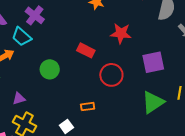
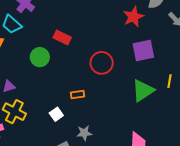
red star: (121, 33) -> (133, 17), moved, turned -30
red rectangle: (86, 50) -> (62, 37), moved

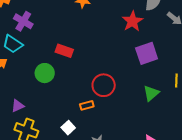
red circle: (102, 63) -> (104, 85), moved
green triangle: (143, 90) -> (151, 93), size x0.7

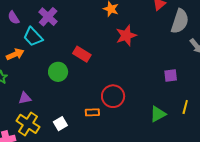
red star: (132, 21) -> (126, 35), moved
purple square: (147, 53) -> (171, 76), moved, size x0.6
white square: (68, 128) -> (60, 124), moved

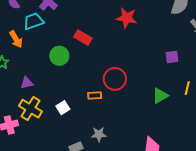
red star: (126, 35) -> (127, 18), turned 30
cyan trapezoid: (33, 37) -> (33, 21), turned 115
orange arrow: (15, 54) -> (16, 39), turned 84

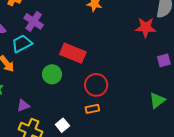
red star: (127, 18) -> (146, 27), moved
red rectangle: (83, 38) -> (73, 53), size x1.4
red circle: (115, 79) -> (96, 85), moved

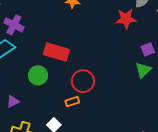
green triangle: (157, 100) -> (143, 70), moved
purple triangle: (23, 106) -> (13, 101), moved
orange rectangle: (92, 109) -> (72, 102), moved

